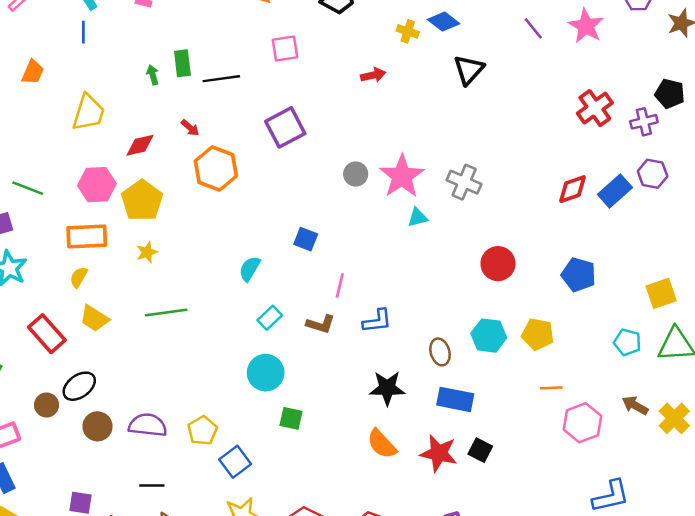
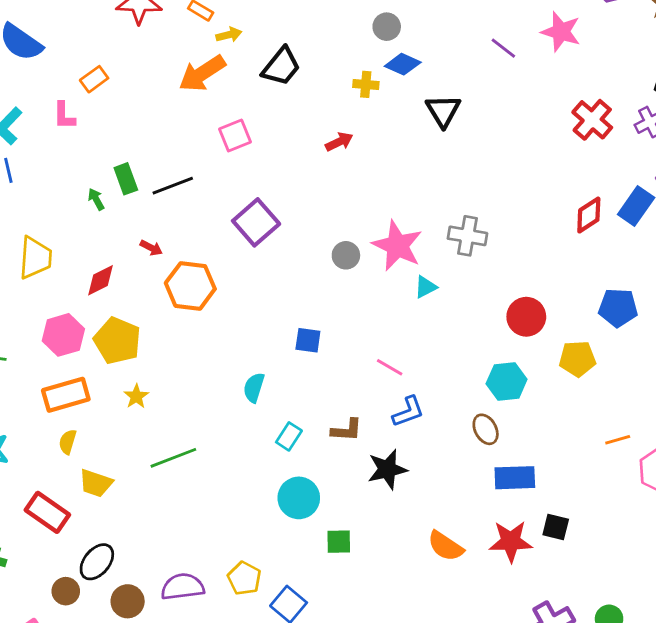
pink line: (340, 286) -> (390, 367), moved, turned -60
yellow pentagon: (538, 334) -> (577, 359), moved
cyan hexagon: (489, 336) -> (507, 382), moved
black star: (387, 388) -> (387, 469), moved

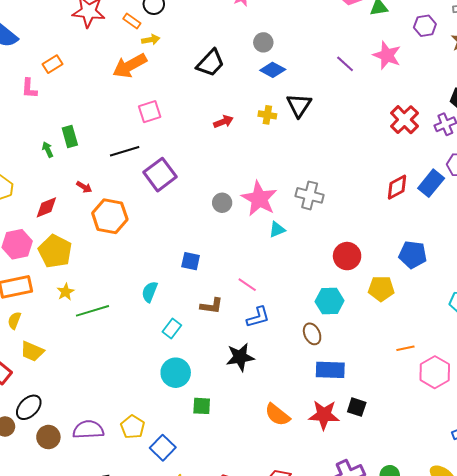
black trapezoid: (281, 66) -> (210, 63), moved
yellow cross: (366, 84) -> (267, 115), moved
black line: (173, 186) -> (125, 151), moved
brown L-shape: (347, 430) -> (212, 306), moved
green line: (173, 458) -> (92, 311), moved

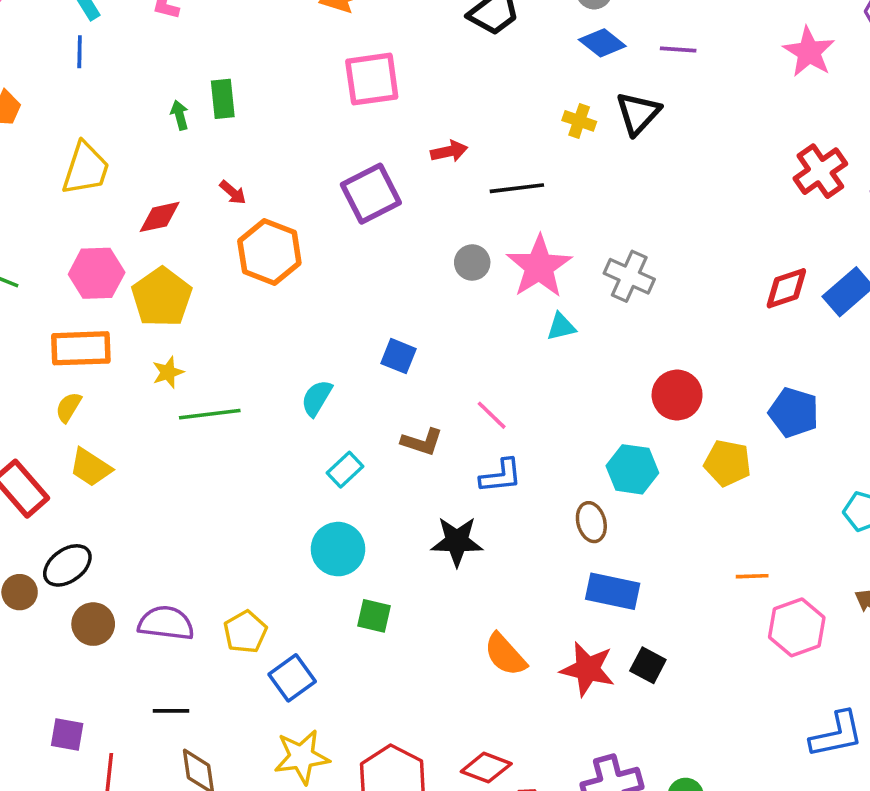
purple line: (345, 64) -> (678, 50), moved, turned -48
pink square: (150, 112) -> (372, 79), size x1.4
red arrow: (223, 122) -> (449, 151), moved
black line: (125, 151) -> (517, 188), moved

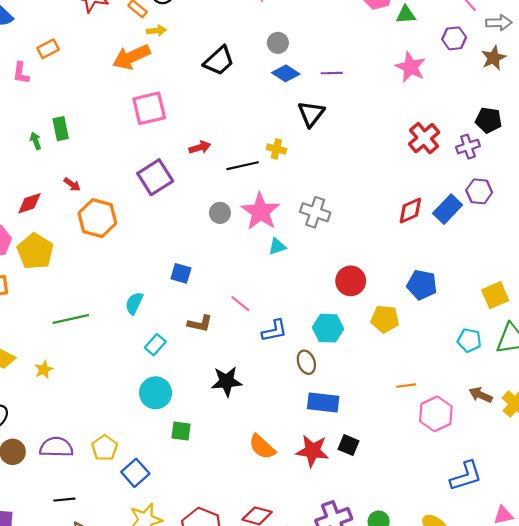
yellow cross: (579, 121) -> (276, 149), moved
yellow star: (168, 372) -> (44, 370), moved
blue L-shape: (501, 476) -> (274, 331), moved

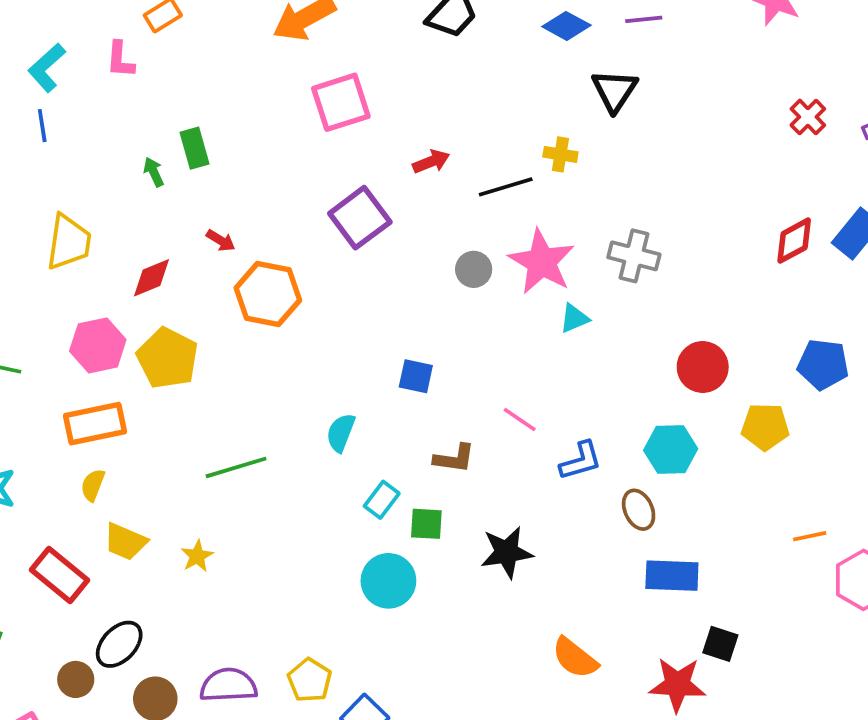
red cross: (424, 138) -> (808, 117), size x0.7
green square: (181, 431) -> (426, 524), moved
red star: (312, 451) -> (677, 685), moved

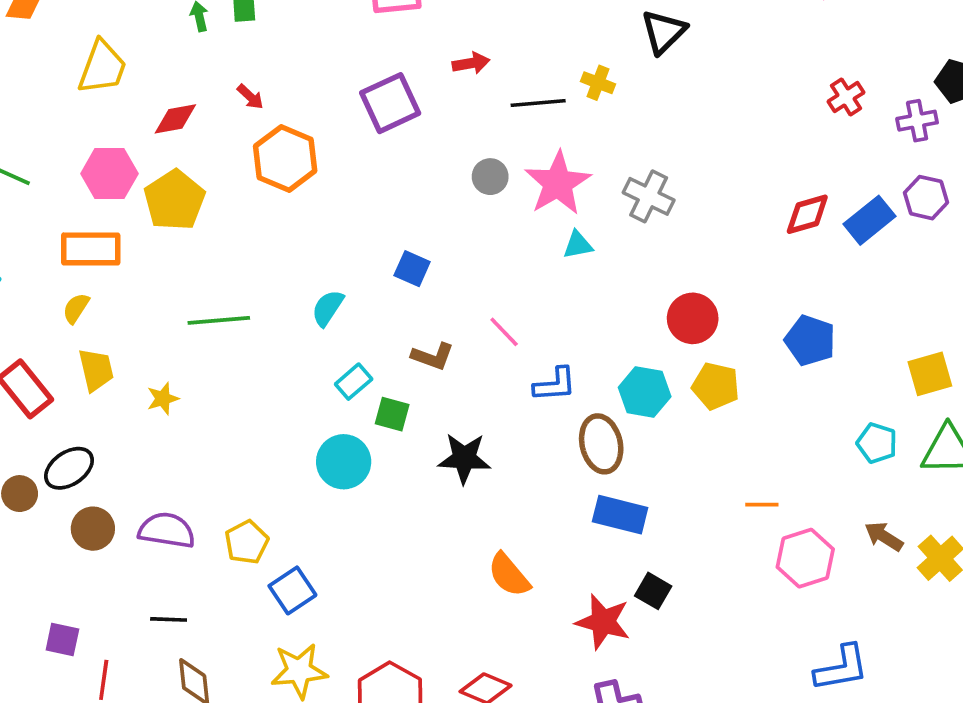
yellow pentagon: (765, 427) -> (716, 386), moved
brown ellipse: (639, 510) -> (601, 444), size x1.4
yellow trapezoid: (125, 542) -> (96, 370), turned -138

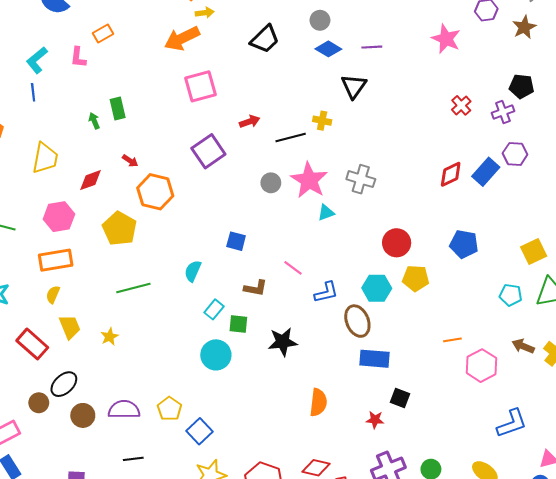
yellow pentagon: (175, 200) -> (120, 229), moved
orange semicircle: (509, 575) -> (318, 402), turned -124
red star: (603, 622) -> (375, 420), size x0.6

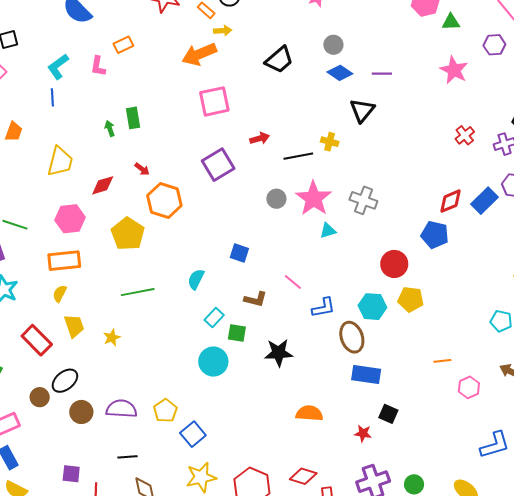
blue pentagon: (464, 244) -> (435, 235), moved
pink hexagon: (481, 366) -> (469, 387), size x0.7
orange semicircle: (318, 402) -> (309, 413), turned -96

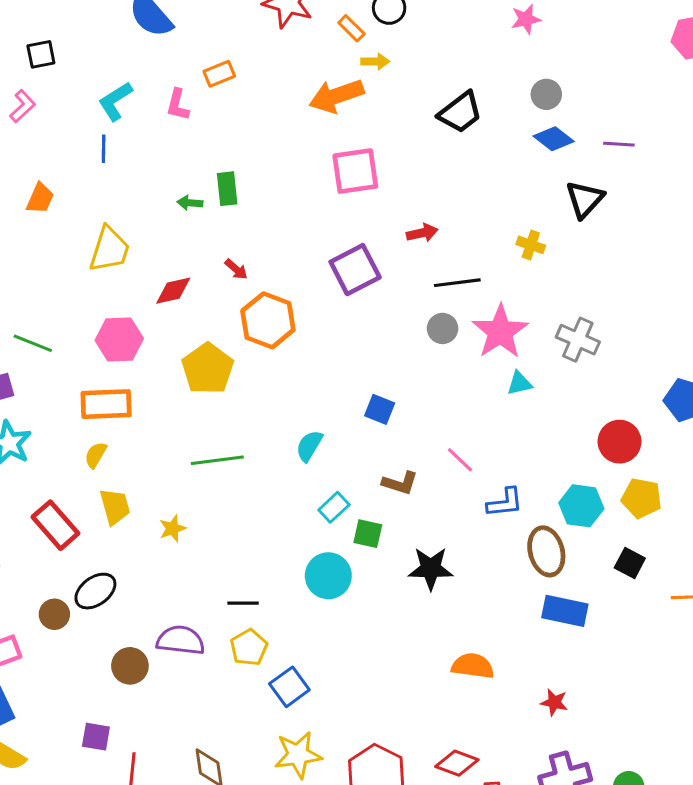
green arrow: (110, 128) -> (190, 203), turned -70
black line: (298, 156) -> (457, 283), moved
brown circle: (81, 412) -> (130, 666), moved
black square: (388, 414) -> (630, 563), moved
black line: (127, 457) -> (243, 603), moved

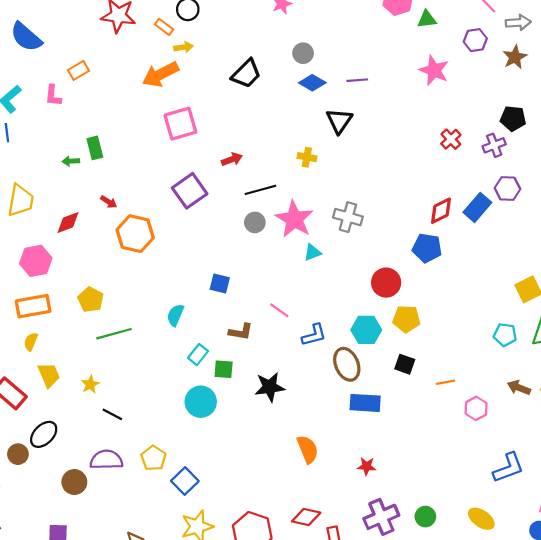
yellow pentagon: (208, 369) -> (91, 300), moved, size x0.7
black line: (243, 603) -> (112, 414), moved, turned 36
orange semicircle: (473, 666) -> (308, 449), turned 68

